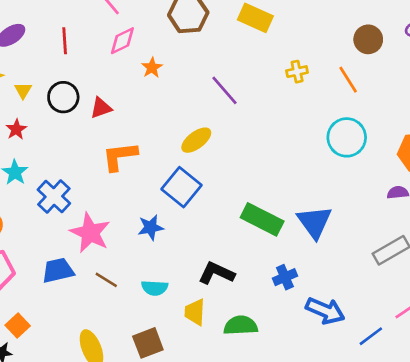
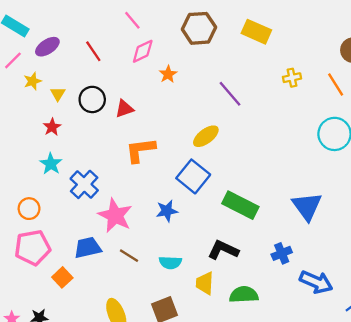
red line: (65, 41) -> (93, 51), turned -30
green rectangle: (262, 219) -> (240, 205), moved
orange square: (18, 325) -> (62, 277), moved

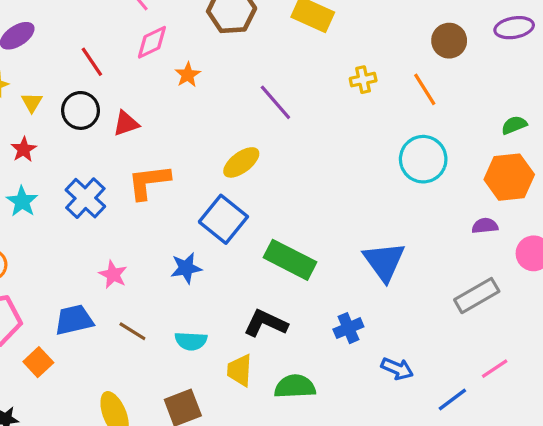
red line: (93, 51) -> (92, 62), moved
blue cross: (84, 184) -> (85, 198), moved
pink star: (115, 215) -> (113, 274), size x0.6
blue arrow: (316, 282) -> (397, 369), size x0.7

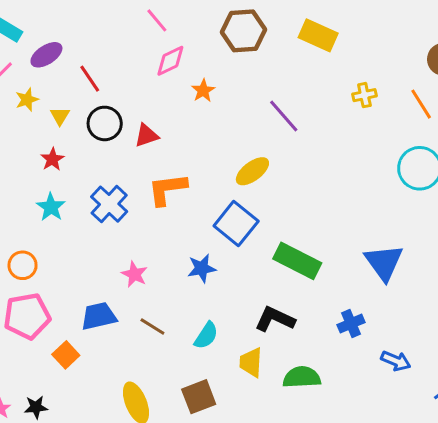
red line: (92, 62) -> (90, 79), moved
cyan semicircle: (191, 341) -> (206, 335), turned -60

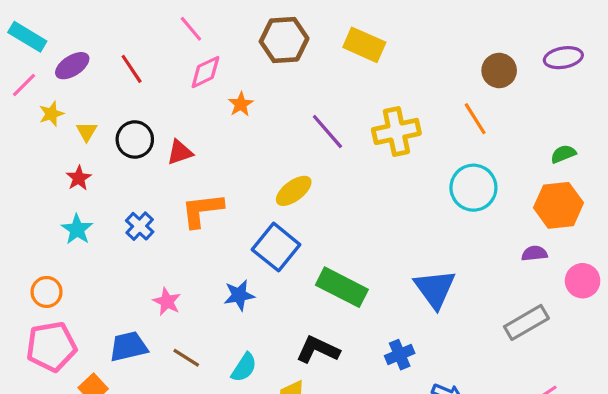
red line: (90, 79) -> (132, 69), moved
yellow cross: (364, 95) -> (396, 131), moved, size x1.8
blue cross: (109, 204) -> (140, 226), size x0.7

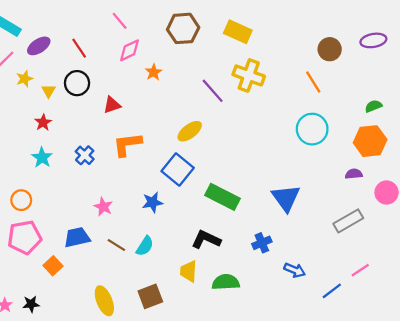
yellow cross: (396, 131) -> (249, 75), moved, turned 32
black circle: (135, 139) -> (77, 83), moved
cyan semicircle: (244, 367) -> (145, 246), moved

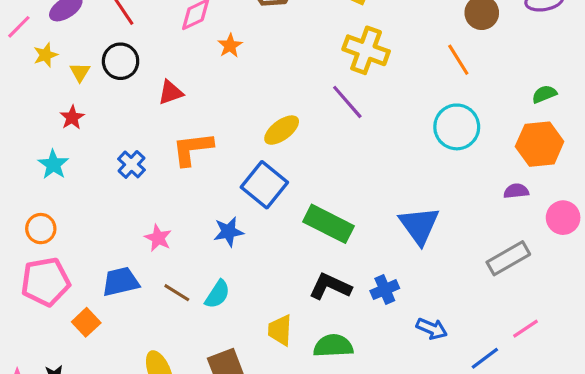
purple line: (213, 91) -> (347, 102), moved
cyan star: (42, 157) -> (53, 164), moved
black L-shape: (206, 240) -> (330, 286), moved

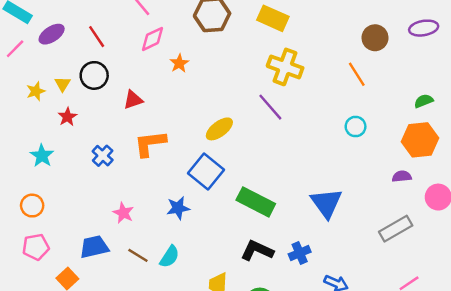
yellow star: (45, 55) -> (36, 91), moved
red star: (72, 118) -> (67, 117), moved
cyan circle: (457, 127) -> (356, 127), size x0.6
pink pentagon: (45, 282) -> (36, 247), size x0.7

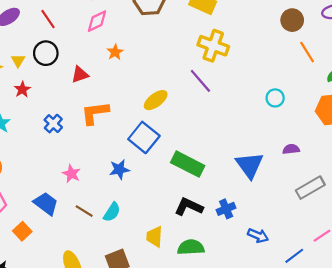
orange star: (179, 63) -> (115, 52), moved
orange line: (357, 74) -> (307, 52), moved
purple semicircle: (402, 176) -> (291, 149), moved
blue trapezoid: (94, 247) -> (46, 204), turned 50

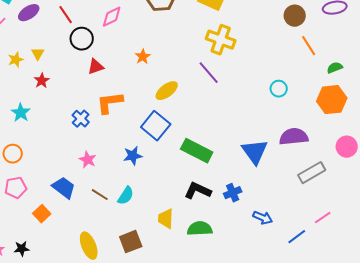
orange star: (115, 52) -> (143, 57), moved
black circle: (46, 53) -> (82, 39), moved
blue cross: (53, 124) -> (81, 119), moved
purple semicircle: (291, 149) -> (294, 137), size x1.8

